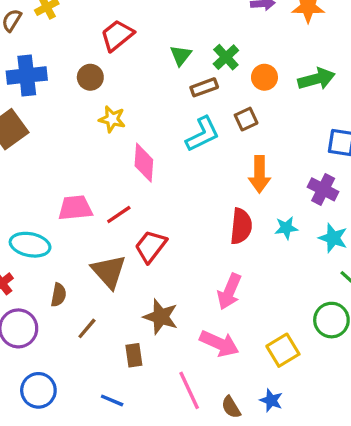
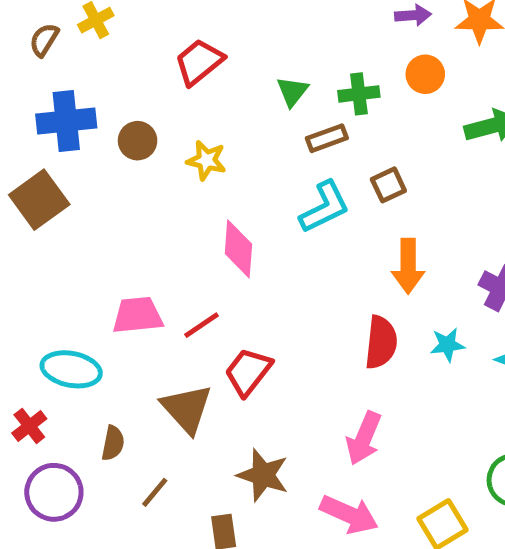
green cross: (226, 57) -> (359, 94), turned 36
brown circle: (90, 77) -> (138, 141), moved
orange circle: (264, 77) -> (425, 74), moved
yellow star: (112, 119) -> (206, 160), moved

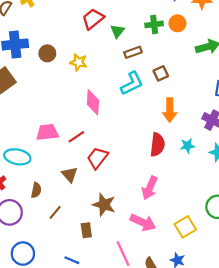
red trapezoid: (199, 62) -> (93, 19), moved
green cross: (359, 94) -> (154, 24), moved
brown triangle: (187, 409) -> (70, 175), size x0.7

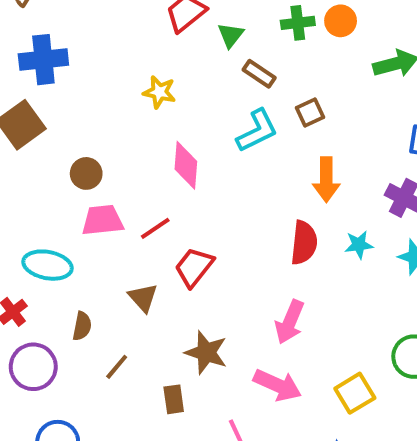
brown rectangle: (133, 52) -> (259, 74), turned 54
brown circle: (47, 53) -> (86, 173), moved

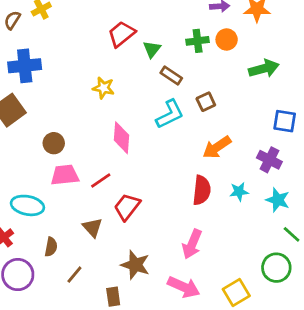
orange arrow: (326, 180) -> (217, 147), turned 56

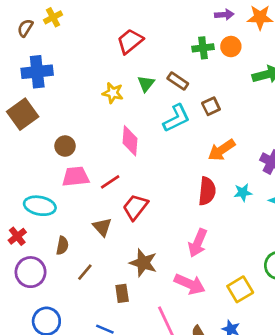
green triangle: (152, 49) -> (146, 84), moved

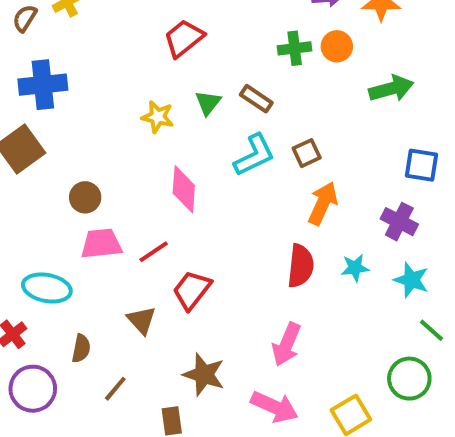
brown square: (211, 106) -> (307, 153), moved
orange arrow: (222, 150) -> (323, 203), turned 148

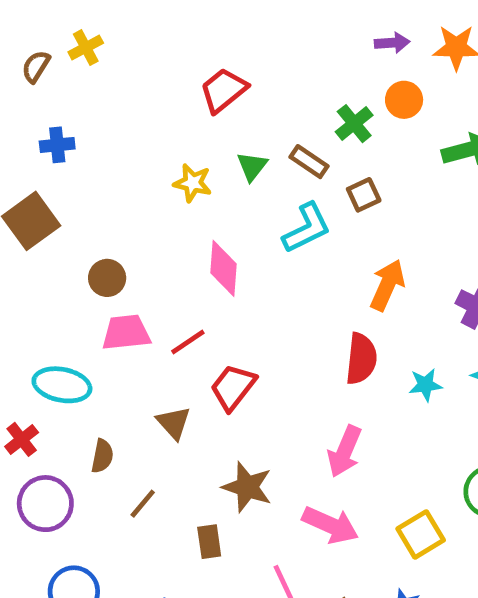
green cross: (295, 48) -> (354, 124), moved, turned -32
blue cross: (43, 85) -> (57, 145), size x0.6
brown square: (307, 153) -> (364, 195), moved
cyan star: (355, 268) -> (425, 385), moved

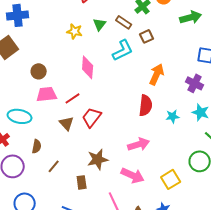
blue cross: (57, 145) -> (18, 15), size x1.5
brown triangle: (174, 423) -> (67, 123), moved
pink arrow: (345, 451) -> (139, 144), turned -130
brown star: (247, 487) -> (98, 159), turned -30

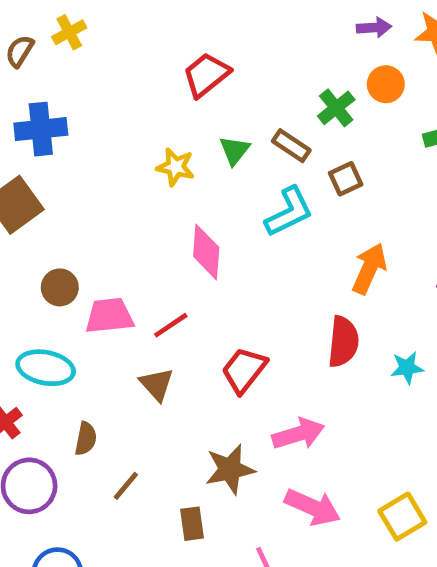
brown circle: (39, 71) -> (60, 287), moved
red trapezoid: (92, 117) -> (244, 370), moved
pink arrow: (139, 144) -> (298, 434), moved

